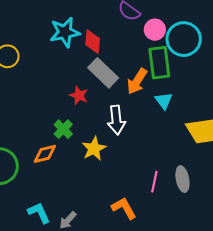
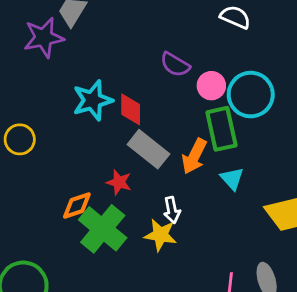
white arrow: (116, 120) -> (172, 210), size x0.7
green cross: (63, 129) -> (103, 229), size x1.8
yellow star: (94, 149) -> (160, 235), moved, turned -30
orange diamond: (45, 154) -> (77, 205), moved

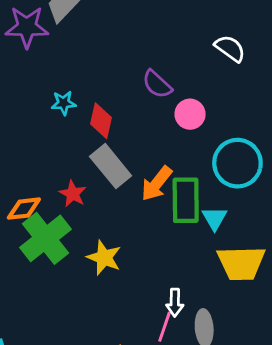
cyan circle: (251, 95) -> (237, 163), moved
cyan star: (93, 100) -> (64, 103), size x0.6
green rectangle: (221, 129) -> (186, 200), moved
cyan triangle: (232, 179) -> (214, 218), moved
white arrow: (172, 210) -> (175, 303), moved

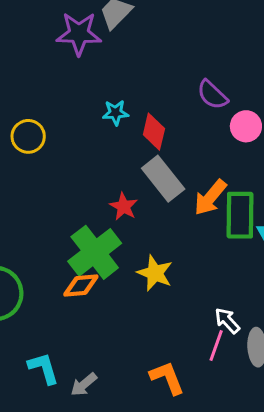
orange diamond: (24, 209) -> (81, 286), moved
white arrow: (175, 303) -> (227, 321), turned 136

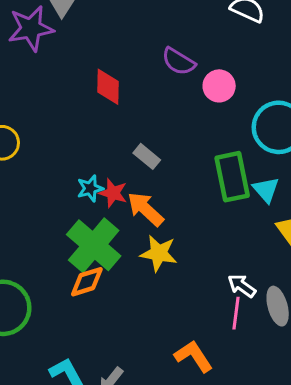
cyan star: (116, 113) -> (90, 188), moved
red diamond: (154, 132) -> (108, 87), moved
gray rectangle: (163, 179) -> (147, 156), size x0.6
orange arrow: (210, 197) -> (146, 209), moved, turned 105

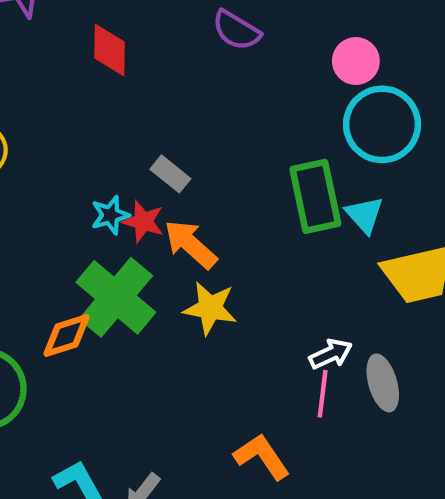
pink circle: (219, 86) -> (356, 61), moved
red diamond: (108, 87) -> (110, 50), moved
gray rectangle: (147, 156) -> (170, 174), moved
orange diamond: (87, 282) -> (66, 336), moved
white arrow: (242, 286) -> (331, 354), turned 120

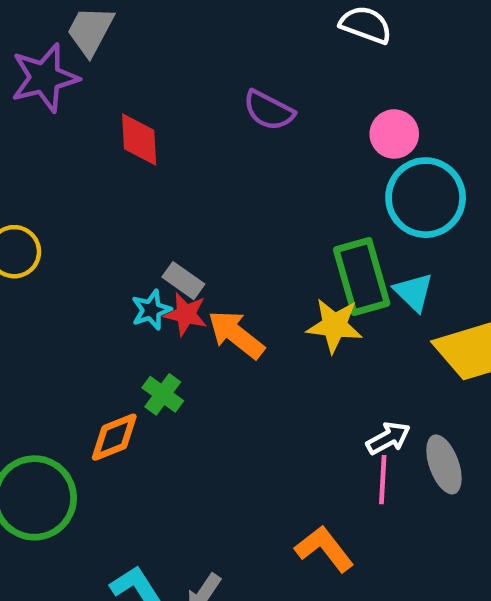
gray rectangle: (170, 174) -> (183, 281), moved
green cross: (116, 297) -> (163, 394), size x0.5
yellow star: (210, 308) -> (334, 326), moved

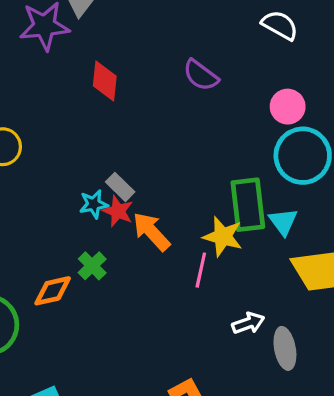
pink line: (383, 480) -> (201, 270), moved

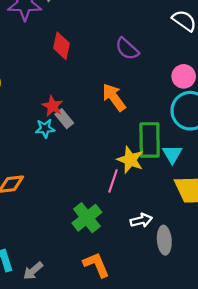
red star: (118, 211) -> (52, 106), moved
orange arrow: (151, 232) -> (114, 97), moved
green cross: (92, 266) -> (87, 218), moved, size x1.5

